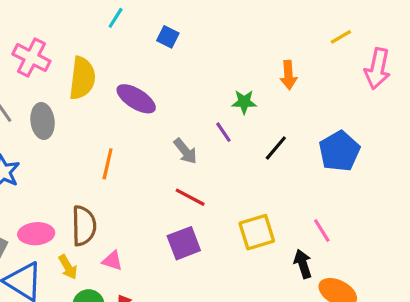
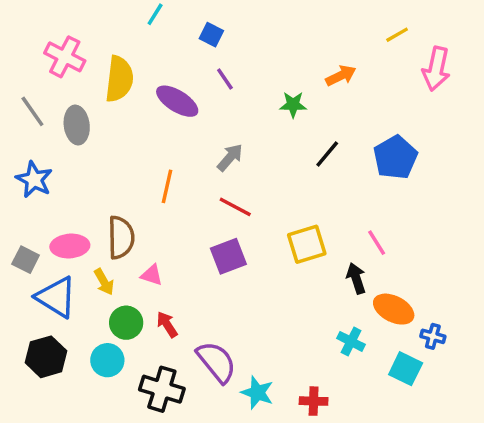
orange arrow: (289, 75) -> (341, 76), turned -112
purple line: (223, 132) -> (225, 79), moved
gray arrow: (185, 151) -> (230, 157), turned -100
orange line: (108, 164) -> (167, 186), moved

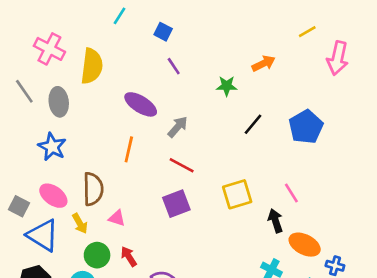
purple ellipse: (177, 101) -> (141, 104), moved
blue star: (34, 180) -> (52, 147), moved
pink ellipse: (70, 246) -> (53, 196), turned 40

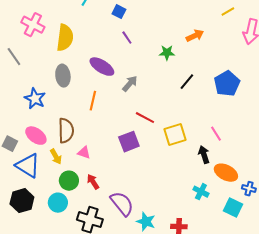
gray ellipse: (59, 102) -> (63, 76), moved
red line: (182, 165) -> (145, 118), moved

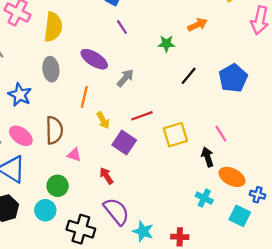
red line: (145, 118) -> (142, 116), turned -48
purple square: (129, 142) -> (124, 142), turned -35
yellow arrow: (56, 157) -> (103, 120), moved
red arrow: (93, 182) -> (106, 176), moved

